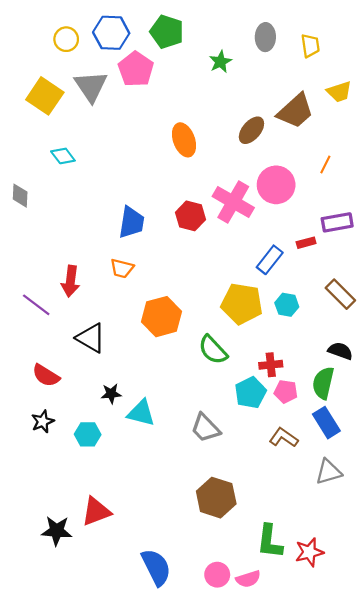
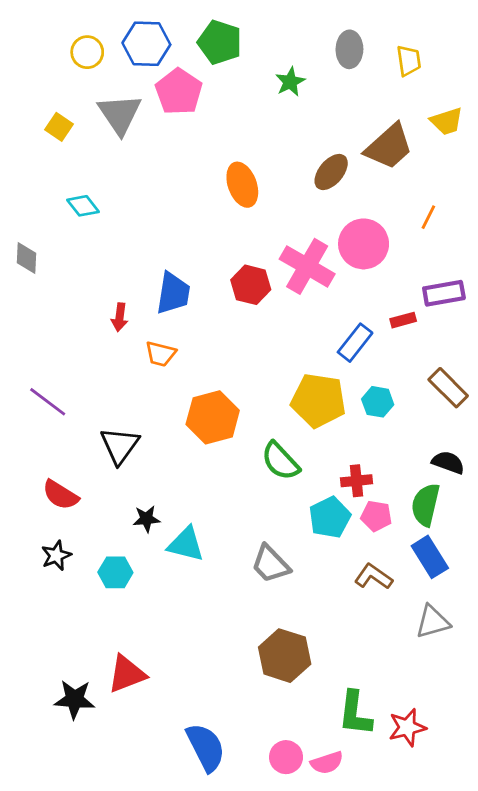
yellow square: (45, 96) -> (59, 127), size x0.6
red arrow: (70, 281) -> (120, 317), moved, size x0.7
black triangle: (91, 338) -> (120, 446), turned 36

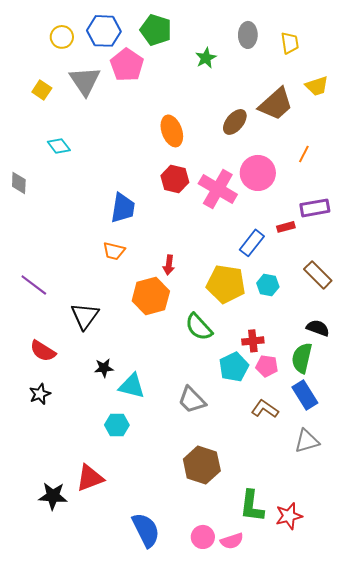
red hexagon: (251, 285) -> (175, 179), moved
red arrow: (120, 317) -> (169, 265), moved
cyan hexagon: (115, 572) -> (117, 425), moved

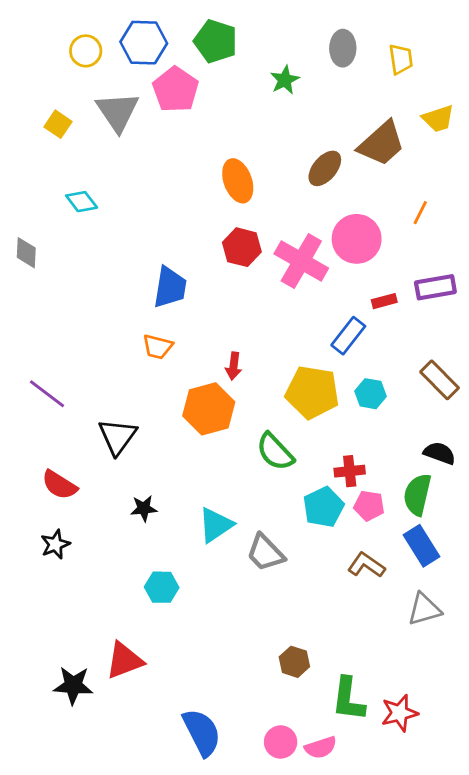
red rectangle: (286, 227) -> (384, 301), moved
cyan triangle: (132, 386) -> (216, 525), moved, turned -48
brown hexagon: (202, 465) -> (294, 662), moved, size x0.6

